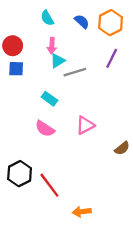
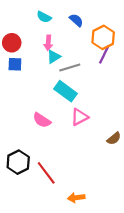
cyan semicircle: (47, 18) -> (44, 17), turned -32
orange hexagon: (111, 23) -> (103, 37), moved
cyan rectangle: (49, 99) -> (65, 91), moved, size x1.5

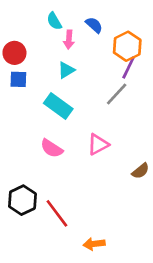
cyan semicircle: (44, 17) -> (54, 21), turned 32
pink arrow: (48, 43) -> (69, 40), moved
gray line: (70, 67) -> (117, 94), moved, turned -30
cyan rectangle: (65, 91) -> (58, 106), moved

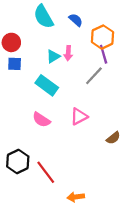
cyan semicircle: (54, 21) -> (44, 17), size x1.6
pink arrow: (69, 40) -> (68, 53), moved
purple line: (129, 67) -> (104, 54), turned -42

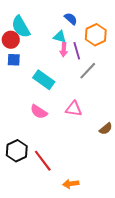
cyan semicircle: (44, 17) -> (21, 27), moved
purple line: (104, 54) -> (77, 51), moved
cyan triangle: (53, 56) -> (60, 37), moved, turned 48
pink triangle: (79, 116) -> (74, 109), turned 36

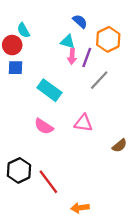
cyan semicircle: (21, 27) -> (23, 30), size x0.6
purple line: (77, 51) -> (87, 57), turned 36

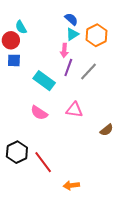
cyan triangle: (68, 42) -> (72, 34), moved, turned -48
purple line: (87, 57) -> (68, 67), moved

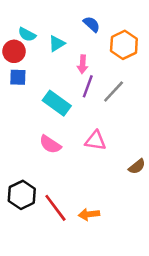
cyan semicircle: (21, 27) -> (27, 35), turned -32
cyan triangle: (72, 34) -> (57, 44), moved
orange arrow: (71, 185) -> (89, 214), moved

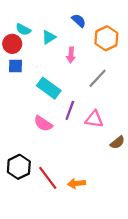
purple line: (88, 86) -> (70, 110), moved
pink triangle: (96, 141) -> (94, 119), moved

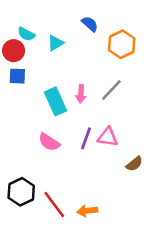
pink arrow: (71, 55) -> (81, 94), moved
cyan rectangle: (49, 88) -> (56, 101), turned 30
purple line: (70, 110) -> (86, 138), moved

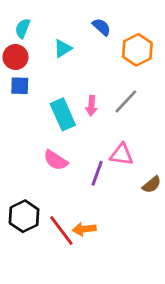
cyan semicircle: (26, 34) -> (23, 28), moved, turned 84
purple line: (86, 138) -> (97, 173), moved
orange arrow: (87, 211) -> (84, 229), moved

